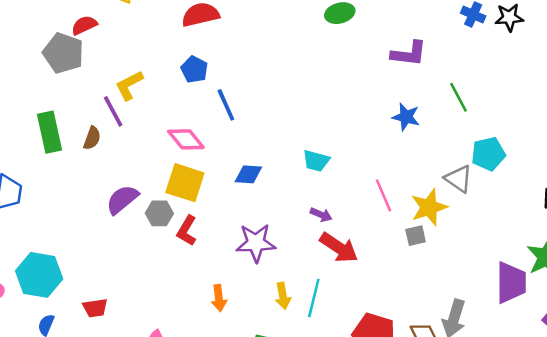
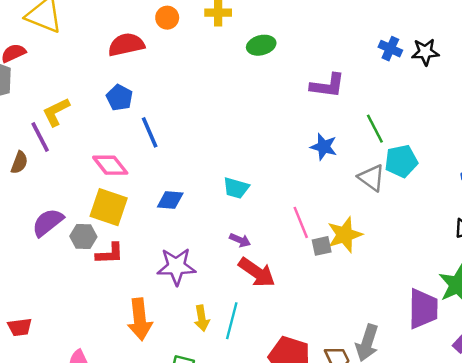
cyan pentagon: (488, 154) -> (401, 161), moved
gray triangle: (458, 179) -> (371, 178), moved
red L-shape: (187, 231) -> (110, 254), turned -124
gray square: (416, 236) -> (322, 246), moved
orange arrow: (219, 298) -> (140, 319), size x1.6

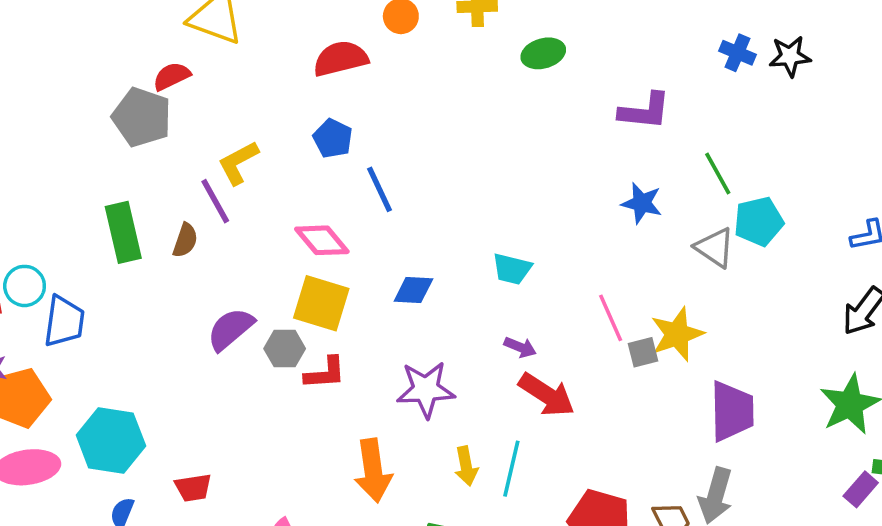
purple trapezoid: (423, 309) -> (732, 411), moved

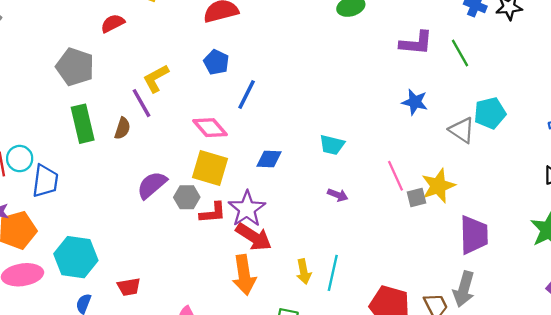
gray pentagon: (142, 117) -> (75, 67), moved
green line: (718, 174) -> (460, 53), moved
blue line: (379, 189) -> (247, 95), turned 52
purple star: (426, 389) -> (247, 209), moved, turned -30
red arrow: (547, 395) -> (254, 237), moved

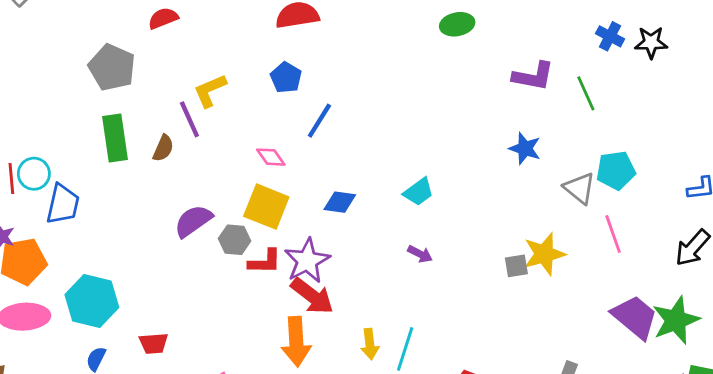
pink diamond: (210, 128) -> (271, 157), size x0.7
cyan trapezoid: (332, 145) -> (419, 192), turned -55
pink line: (395, 176) -> (613, 234), moved
purple trapezoid: (474, 235) -> (635, 317), moved, turned -54

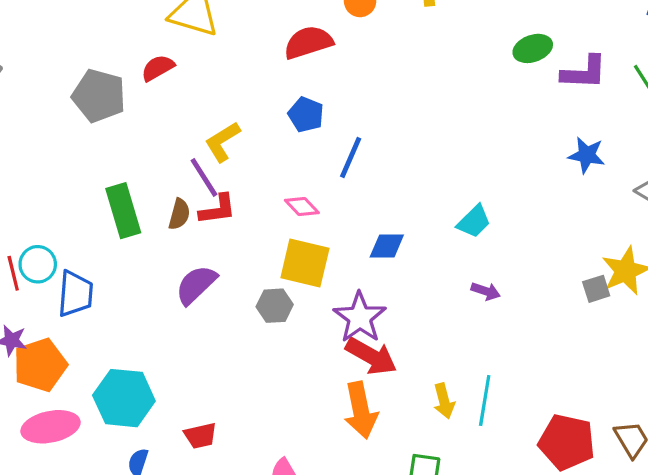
green ellipse: (457, 24) -> (533, 48), moved
gray pentagon: (112, 67) -> (99, 96), moved
purple semicircle: (193, 221) -> (196, 285), moved
red L-shape: (265, 262) -> (218, 209), moved

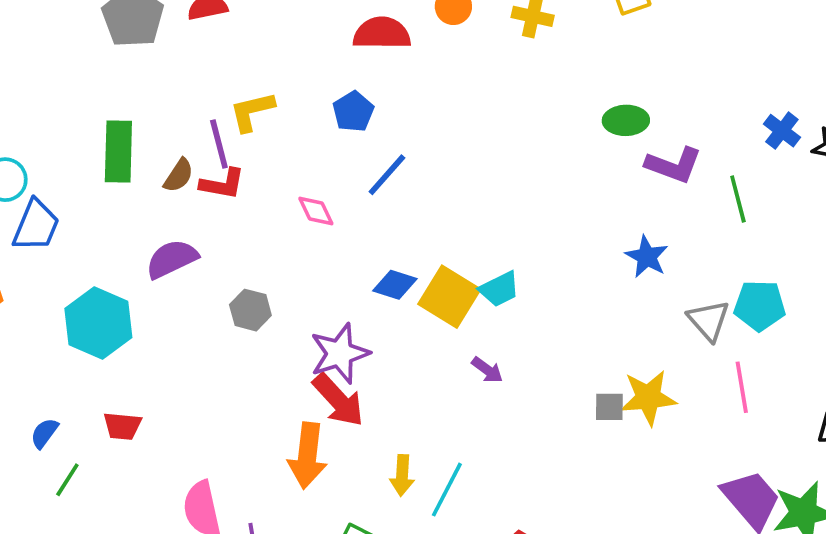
yellow square: (305, 263) -> (449, 297), moved
cyan hexagon: (124, 398) -> (98, 323), moved

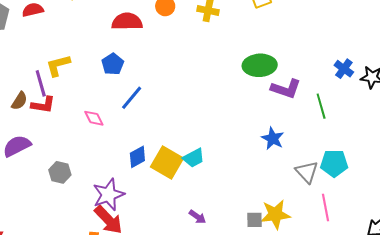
green ellipse: (626, 120) -> (260, 65), size x1.4
blue diamond: (395, 285) -> (137, 157), turned -45
purple arrow: (487, 370) -> (197, 217), moved

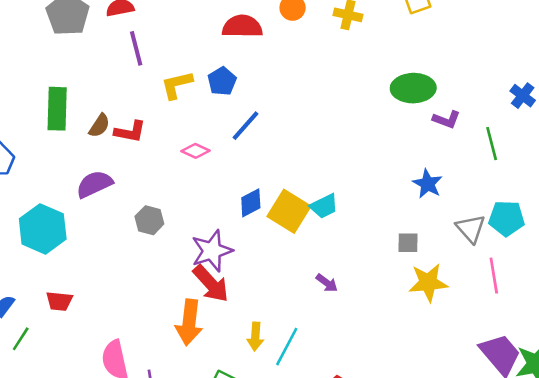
yellow L-shape: (58, 65) -> (177, 85), moved
purple line: (41, 83) -> (136, 48), moved
purple L-shape: (286, 89) -> (447, 120), size x0.7
pink diamond: (94, 118) -> (196, 151), turned -40
gray square: (254, 220) -> (408, 243), moved

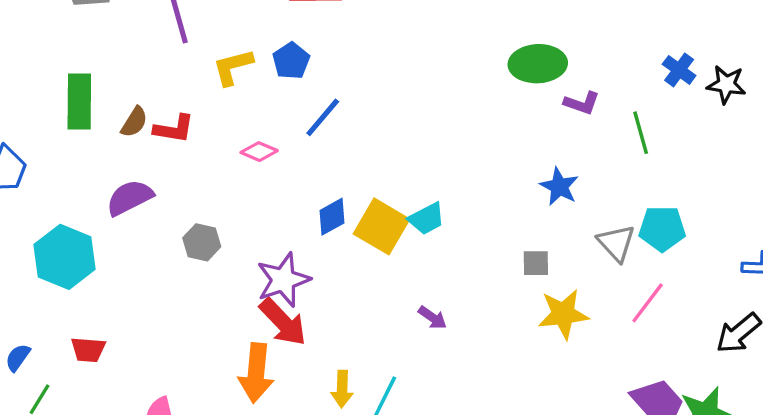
pink line: (494, 276) -> (648, 303), turned 48

